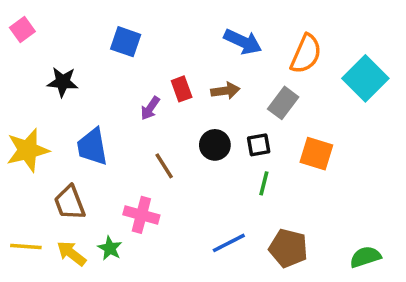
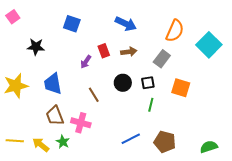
blue arrow: (243, 42) -> (126, 24), moved
brown trapezoid: (70, 203) -> (55, 116), moved

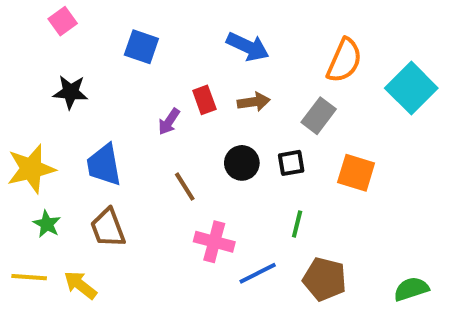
pink square: (13, 17) -> (63, 21), moved
green line: (151, 105) -> (297, 224), moved
pink cross: (81, 123) -> (214, 242), moved
green star: (63, 142) -> (47, 224), moved

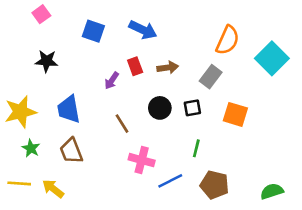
blue arrow: (248, 47) -> (143, 30), moved

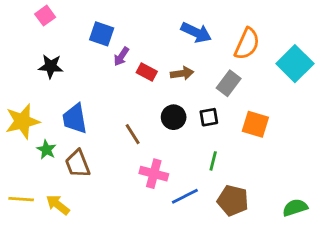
blue arrow: (143, 30) -> (196, 32), moved
red rectangle: (135, 66) -> (147, 72), turned -42
purple arrow: (112, 81) -> (121, 56), moved
green star: (31, 148) -> (47, 150), moved

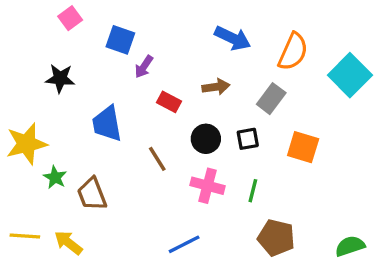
pink square: (45, 16) -> (70, 18), moved
red rectangle: (147, 72) -> (169, 102), moved
blue trapezoid: (75, 119) -> (107, 124), moved
pink cross: (154, 174) -> (208, 186), moved
blue line: (185, 196) -> (184, 244), moved

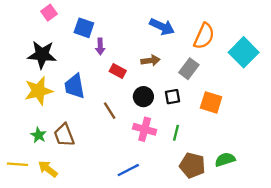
purple arrow: (144, 67) -> (100, 46), turned -35
black star: (60, 78) -> (42, 55), size x1.4
yellow star: (27, 144) -> (38, 91), moved
green star: (55, 177) -> (38, 135), moved
green semicircle: (350, 246) -> (225, 160), moved

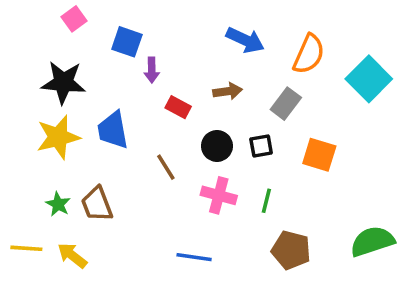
green semicircle: (225, 160) -> (372, 241), moved, size x1.4
blue line: (128, 170) -> (194, 257), turned 35

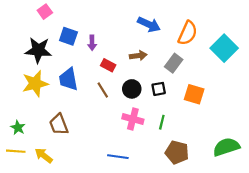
blue square: (127, 42) -> (68, 36), moved
brown line: (166, 167) -> (103, 90), moved
green star: (58, 204) -> (18, 128), moved

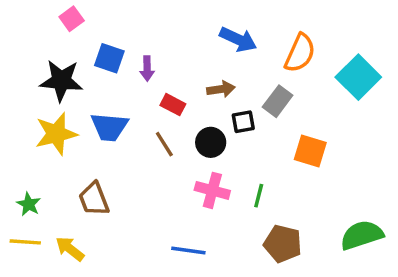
blue trapezoid: (68, 79) -> (109, 127), turned -75
black square: (159, 89) -> (243, 122), moved

